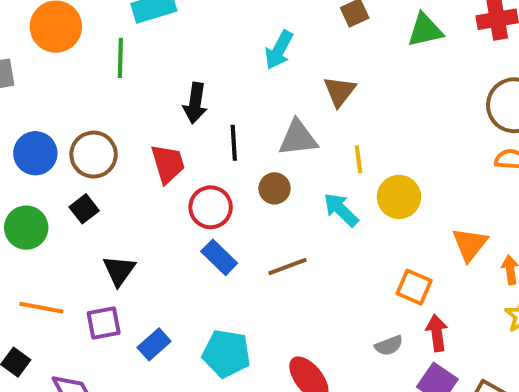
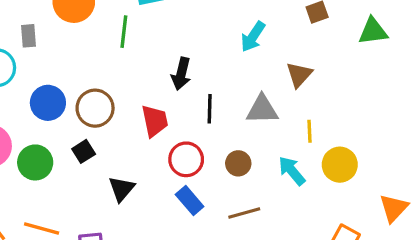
brown circle: (275, 188) -> (238, 163), moved
black triangle: (119, 271) -> (122, 189), moved

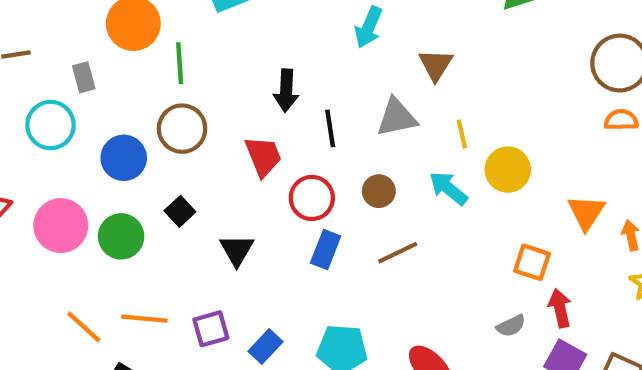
green line: (124, 32) -> (180, 63), moved
brown circle: (95, 108) -> (182, 129), moved
blue rectangle: (190, 201) -> (326, 249), turned 72

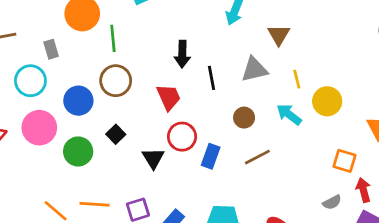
red circle: (312, 198) -> (182, 137), moved
pink circle: (61, 226) -> (39, 128), moved

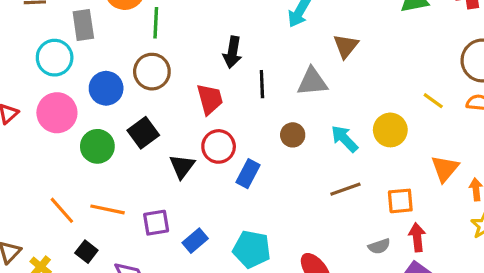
gray rectangle: (51, 49) -> (83, 25), size x1.4
yellow line: (297, 79) -> (433, 101), moved, turned -48
black square: (116, 134) -> (143, 133), size x1.4
brown line: (257, 157) -> (345, 189), moved
orange square: (345, 161) -> (400, 201), turned -30

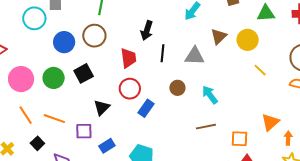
yellow line: (433, 101) -> (260, 70), moved
pink circle: (57, 113) -> (21, 79), moved
yellow circle: (390, 130) -> (248, 40), moved
black triangle: (182, 166) -> (102, 108), moved

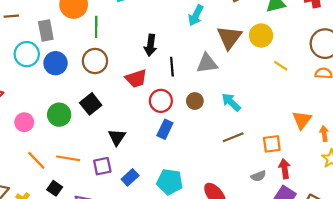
brown triangle: (219, 36) -> (229, 37), size x1.4
blue circle: (64, 42) -> (56, 63), moved
red trapezoid: (128, 58) -> (136, 78), turned 90
pink circle: (21, 79) -> (24, 122), size x0.7
red circle: (130, 89) -> (161, 101), moved

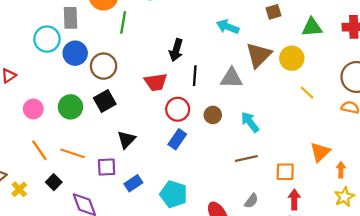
cyan arrow: (196, 15) -> (228, 27), turned 75
brown circle: (95, 61) -> (104, 66), moved
gray semicircle: (258, 176) -> (251, 201), moved, turned -40

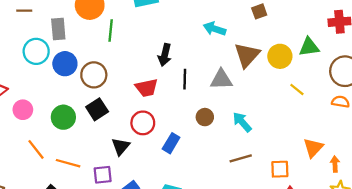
green triangle: (312, 27) -> (309, 47), moved
pink circle: (33, 109) -> (23, 110), moved
red circle: (178, 109) -> (143, 123), moved
orange line: (39, 150) -> (36, 149), moved

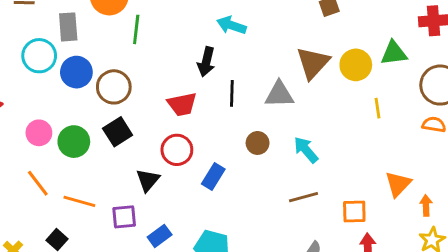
cyan arrow: (215, 29) -> (231, 25), moved
yellow line: (297, 89) -> (377, 108), turned 42
pink circle: (23, 110) -> (39, 133), moved

